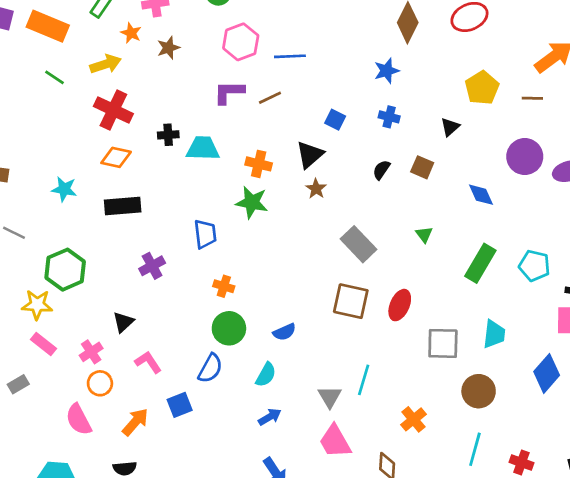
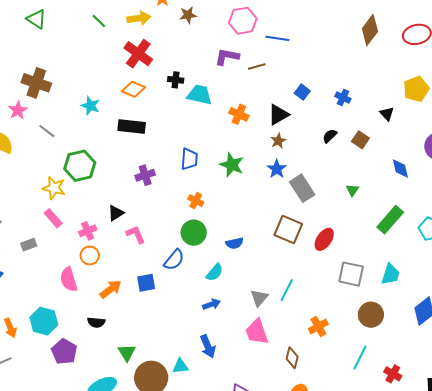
blue star: (387, 71) -> (277, 169), moved, turned -30
black triangle: (450, 127) -> (387, 114), turned -42
green star: (252, 202) -> (232, 165), moved
pink L-shape: (148, 362) -> (136, 234), moved

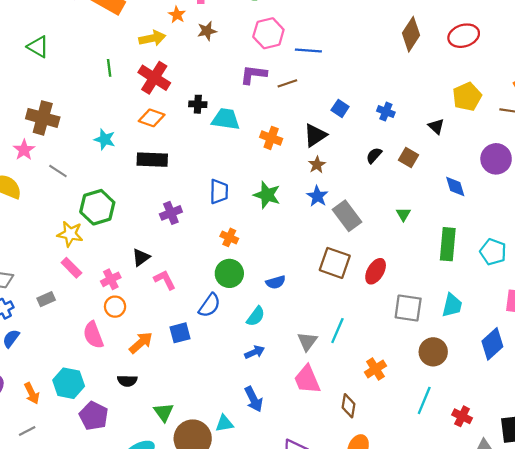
green line: (99, 21) -> (109, 68), moved, turned 42
green rectangle: (390, 220) -> (448, 244), turned -32

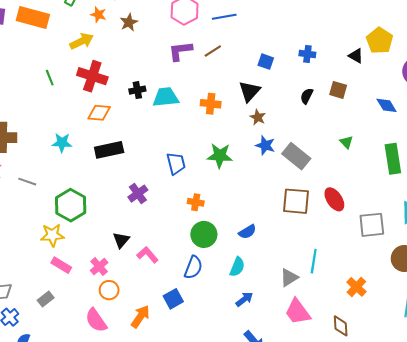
yellow pentagon: (467, 97) -> (380, 41), moved
red ellipse: (376, 271) -> (334, 199), turned -50
gray triangle: (307, 341) -> (289, 278), turned 36

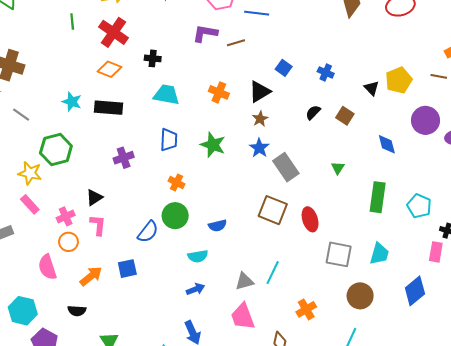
cyan trapezoid: (166, 97) -> (166, 95), moved
cyan star: (62, 143) -> (72, 102), moved
pink L-shape: (147, 255) -> (98, 225), moved, turned 30
blue semicircle: (193, 267) -> (148, 232), moved
cyan semicircle: (237, 267) -> (198, 256), turned 42

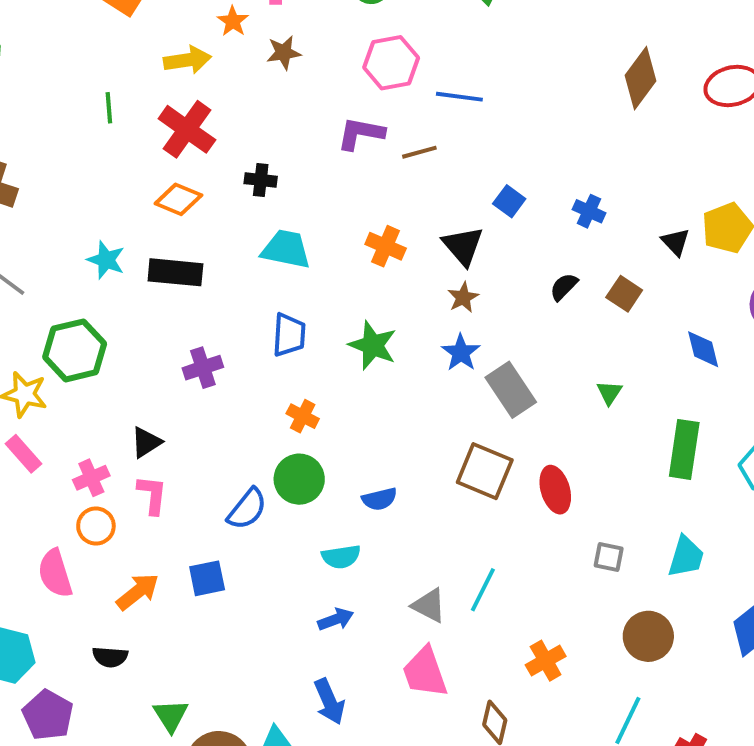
black triangle: (260, 92) -> (463, 246), turned -40
gray square: (339, 254) -> (609, 557), size x0.6
gray triangle: (244, 281) -> (429, 606), turned 42

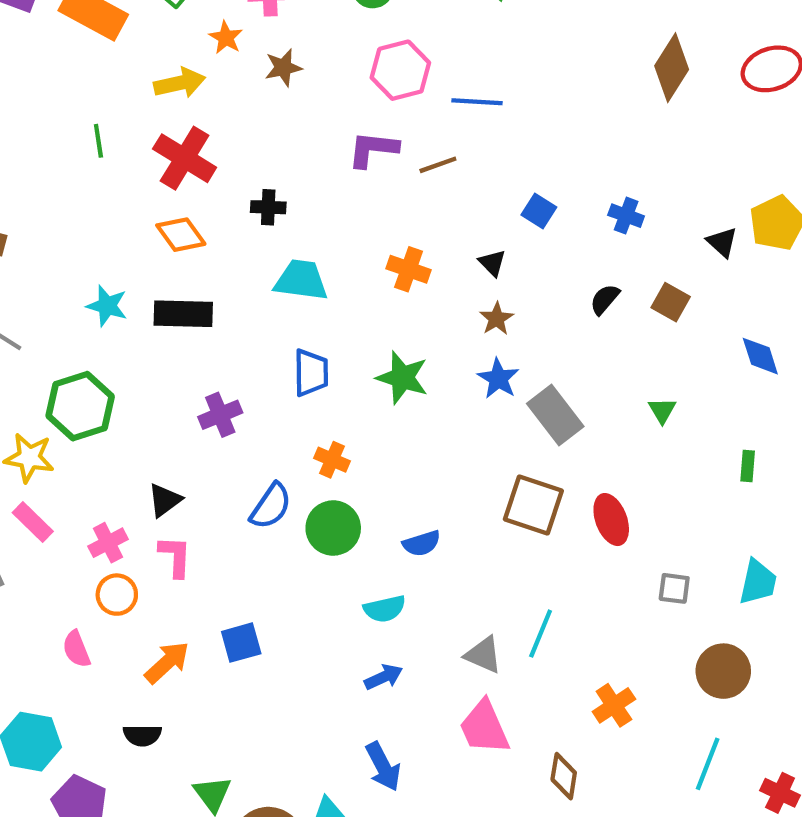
orange diamond: (178, 199) -> (181, 235), turned 36
black triangle: (463, 246) -> (492, 263), size x0.6
green rectangle: (684, 449) -> (748, 466), size x0.5
blue semicircle: (247, 509) -> (271, 506), moved
pink semicircle: (55, 573) -> (76, 649), size x0.7

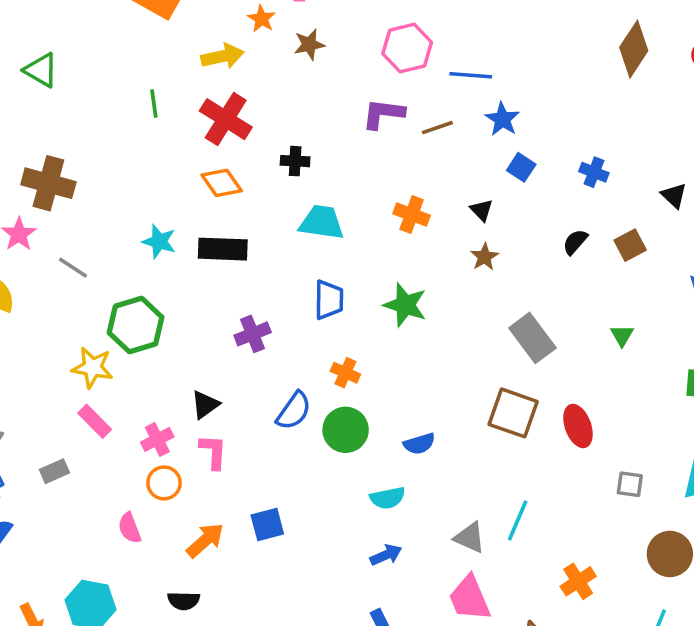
brown square: (671, 302) -> (630, 245), turned 32
blue star: (498, 379) -> (502, 119), moved

